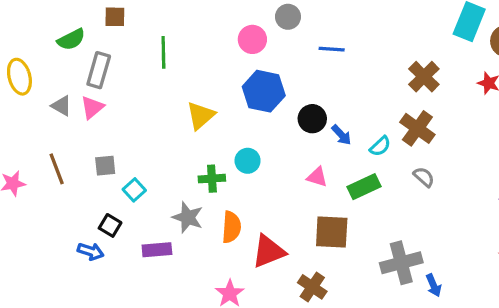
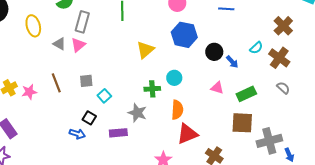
cyan semicircle: (380, 146) -> (256, 48), moved
orange semicircle: (231, 227) -> (177, 110), moved
brown square: (332, 232) -> (242, 123), moved

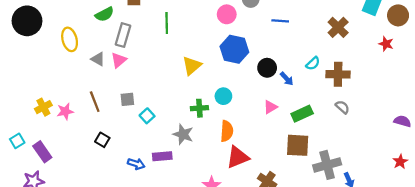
brown cross: (283, 26) -> (338, 27), moved
brown cross: (279, 58) -> (338, 74), turned -35
pink triangle: (217, 88) -> (270, 107), turned -48
black square: (89, 118) -> (102, 140), moved
blue arrow: (77, 134) -> (136, 164), moved

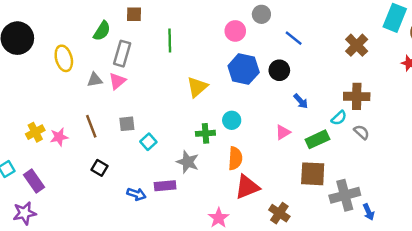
green semicircle: (104, 14) -> (102, 31), turned -30
blue line: (280, 21) -> (294, 38), turned 35
gray triangle: (98, 59) -> (95, 80), turned -40
cyan semicircle: (313, 63) -> (339, 118), moved
black circle: (267, 68) -> (279, 70), moved

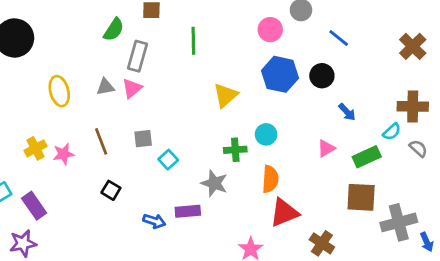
yellow ellipse: (64, 58) -> (59, 91), moved

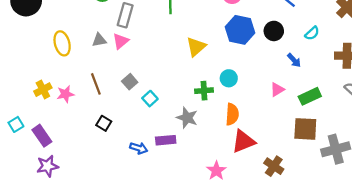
cyan semicircle: (392, 132) -> (312, 33), moved
gray square: (143, 139) -> (130, 82), turned -35
purple star: (23, 243) -> (47, 166), moved

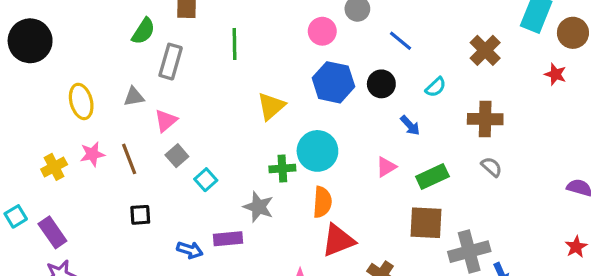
pink triangle: (121, 41) -> (166, 121), moved
cyan circle: (229, 78) -> (317, 151), size x1.6
pink star: (65, 94) -> (92, 154), moved
black square: (104, 123) -> (140, 215), turned -35

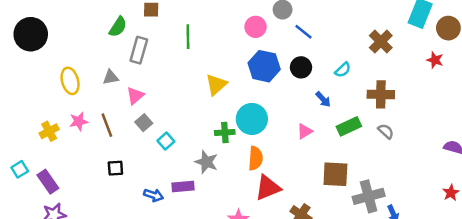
blue line: (401, 41) -> (303, 32), moved
green rectangle: (432, 176) -> (349, 126), moved

